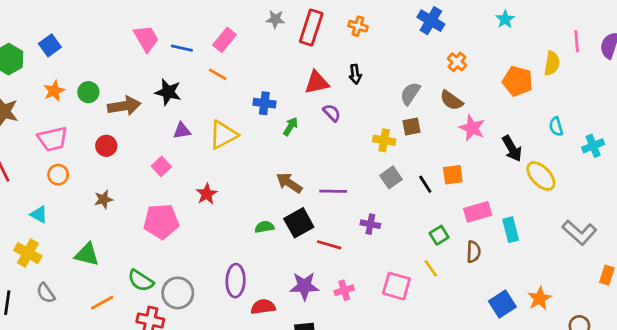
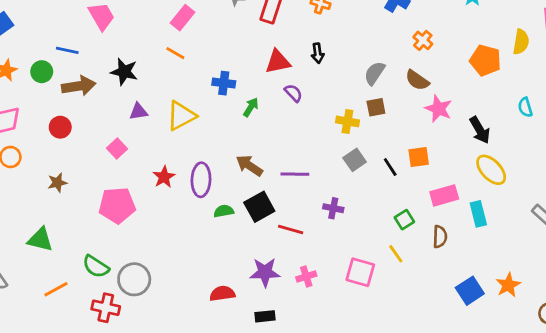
blue line: (182, 48) -> (67, 50), moved
yellow ellipse: (541, 176) -> (491, 170), moved
purple ellipse: (236, 281) -> (201, 180), moved

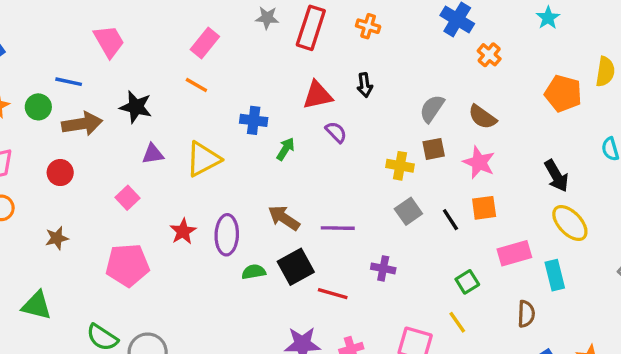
orange cross: (423, 40) -> (489, 55), moved
pink star: (439, 109) -> (479, 162), moved
brown semicircle: (440, 237) -> (526, 314), moved

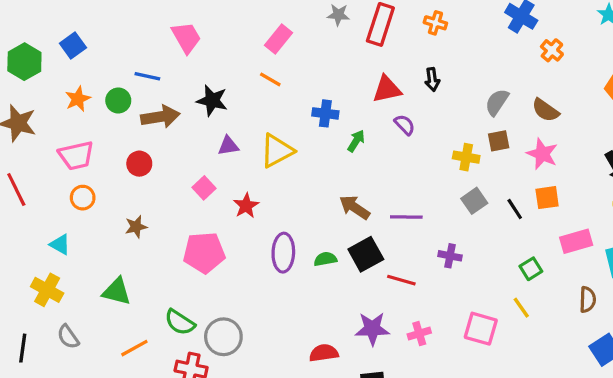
red star: (183, 231) -> (246, 206), moved
purple ellipse: (227, 235) -> (283, 253), moved

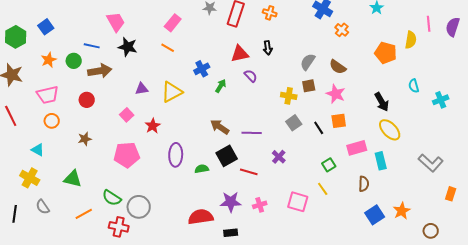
black star: (212, 101) -> (128, 47), moved
blue cross: (325, 113) -> (202, 69), turned -35
purple cross: (450, 256) -> (279, 157), turned 32
green semicircle: (325, 259) -> (202, 169), moved
red semicircle: (324, 353) -> (201, 217), size x1.4

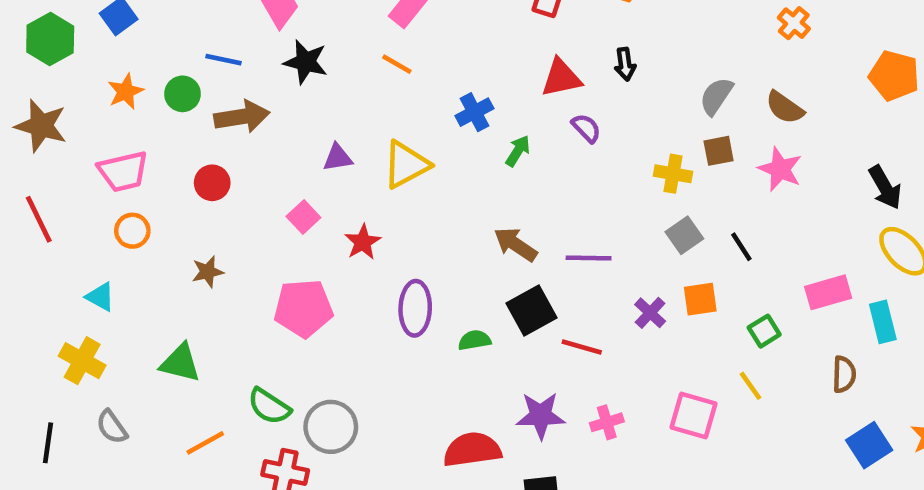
orange square: (339, 121) -> (700, 299), moved

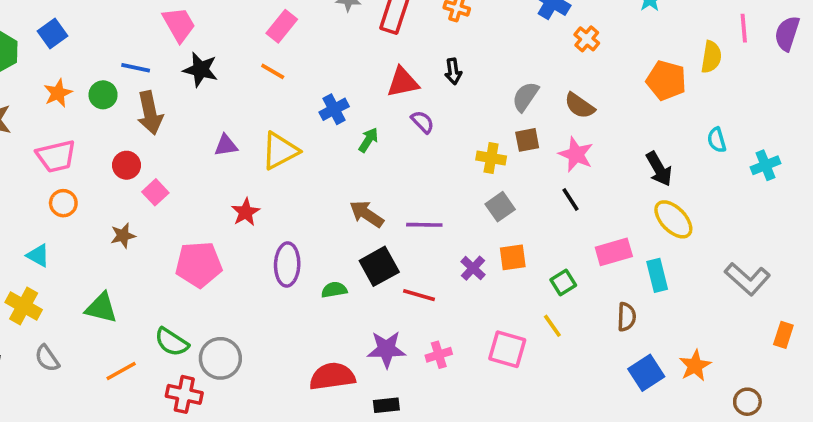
brown arrow: (242, 117) -> (150, 113), turned 87
pink square: (303, 217) -> (155, 192), moved
black line: (741, 247) -> (571, 200), moved

